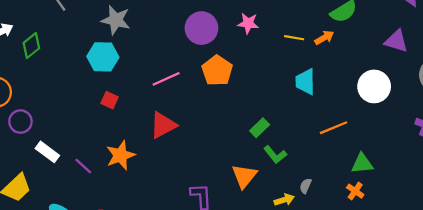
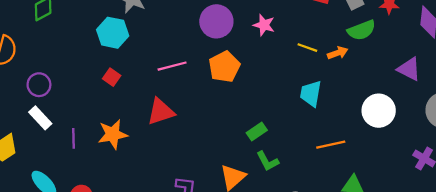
purple circle: (20, 122) -> (39, 85), moved
purple line: (83, 166) -> (74, 138), turned 36

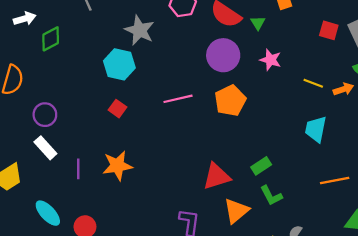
red triangle: (161, 112) -> (216, 176), moved

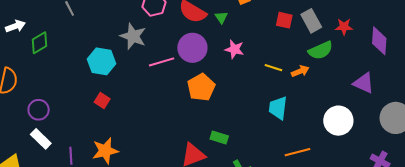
gray star: (140, 30) -> (133, 36), moved
pink line: (178, 99) -> (162, 62), moved
green rectangle: (261, 166) -> (219, 138), moved, turned 54

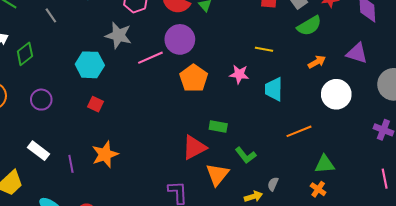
pink star: (234, 49) -> (239, 74), moved
orange arrow: (300, 71) -> (317, 62), moved
purple circle: (39, 110) -> (41, 100), moved

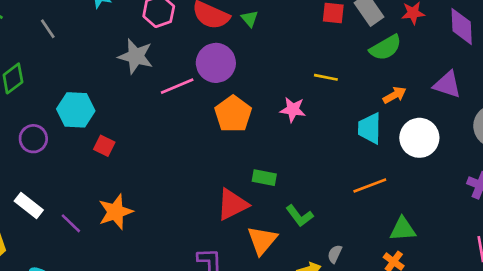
cyan hexagon: (90, 65) -> (76, 110), moved
cyan trapezoid: (274, 89) -> (370, 128), moved
purple line: (71, 164) -> (71, 223), turned -36

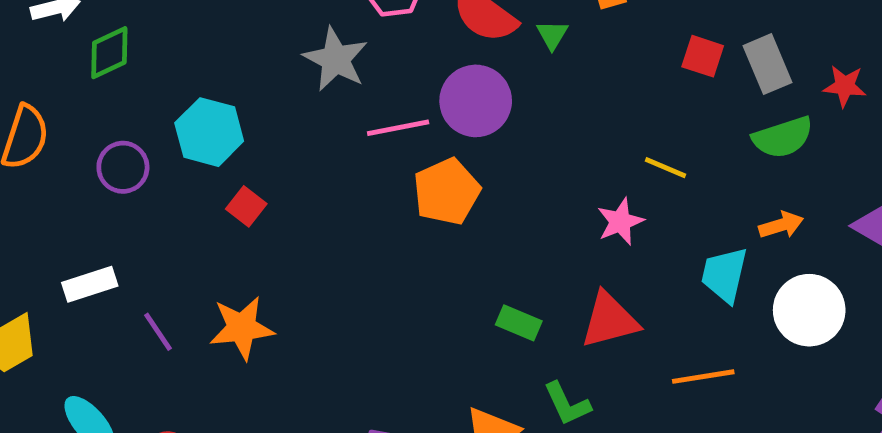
pink star: (293, 110) -> (620, 222), moved, turned 30
orange pentagon: (233, 114) -> (447, 192), moved
red triangle: (232, 205) -> (610, 320), moved
white rectangle: (29, 206) -> (90, 284), turned -68

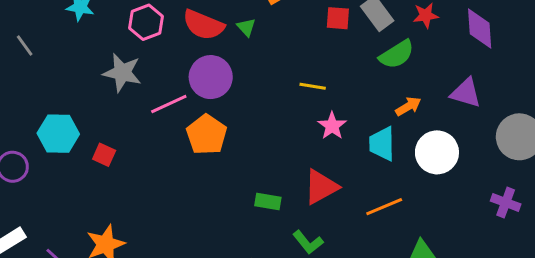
yellow line: (666, 168) -> (313, 86), moved
red square: (246, 206) -> (104, 155), moved
pink star: (620, 222) -> (332, 126), moved

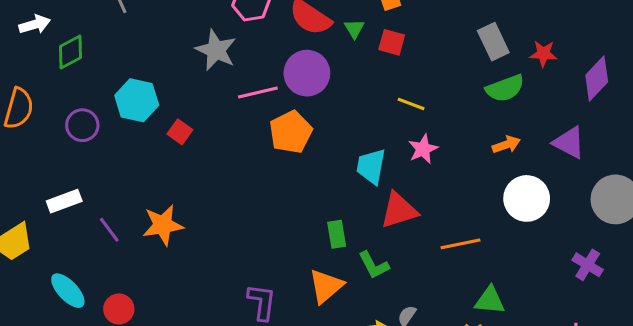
red square: (338, 18) -> (392, 42), moved
purple diamond: (480, 29) -> (597, 79), turned 36
cyan trapezoid: (382, 144) -> (371, 166), moved
green rectangle: (268, 202) -> (337, 234), moved, turned 60

